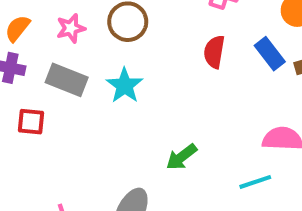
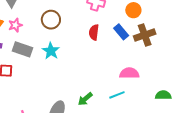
pink star: (71, 28) -> (15, 25), moved
green arrow: (181, 157) -> (85, 99), moved

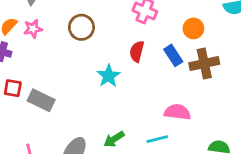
gray rectangle: (22, 49) -> (41, 100), moved
cyan star: (51, 51) -> (109, 76), moved

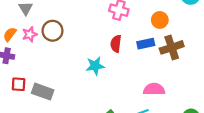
brown circle: (81, 27) -> (53, 31), moved
blue rectangle: (173, 55) -> (146, 44), turned -63
cyan star: (109, 76) -> (95, 66), turned 30

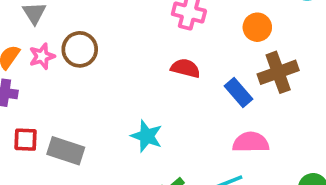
red semicircle: (116, 44) -> (185, 68), turned 98
blue rectangle: (146, 44) -> (238, 92), moved, turned 63
cyan star: (95, 66) -> (147, 136), moved, turned 30

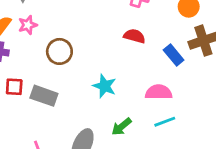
brown circle: (80, 49) -> (59, 51), moved
pink semicircle: (251, 142) -> (159, 92), moved

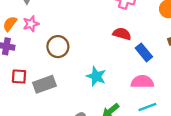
blue rectangle: (174, 55) -> (144, 52), moved
gray rectangle: (44, 96) -> (44, 84), turned -40

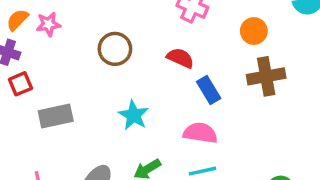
brown circle: (58, 47) -> (115, 49), moved
red square: (19, 77) -> (20, 84), moved, turned -35

